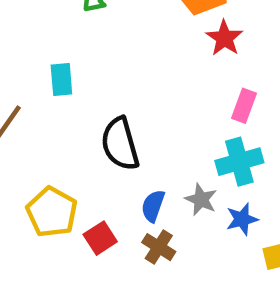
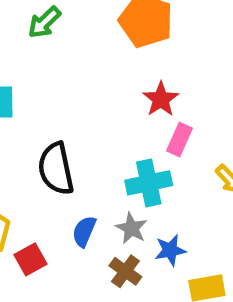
red star: (224, 38) -> (161, 99), moved
cyan cross: (239, 162) -> (149, 183), moved
brown cross: (159, 247) -> (125, 271), moved

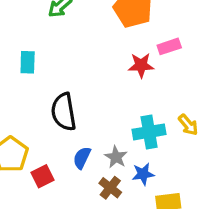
red star: (161, 99) -> (141, 65), turned 30
pink rectangle: (180, 140) -> (169, 46), moved, turned 45
cyan cross: (149, 183) -> (149, 132), moved

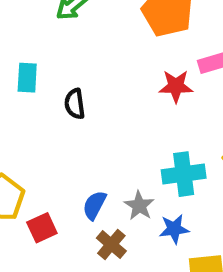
black semicircle: (64, 112) -> (75, 104), moved, size x0.6
brown cross: (110, 188) -> (111, 245), moved

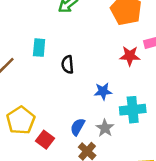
red square: (42, 228) -> (45, 140), turned -30
blue star: (174, 229) -> (103, 91), moved

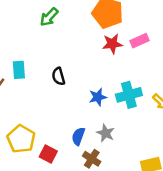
cyan rectangle: (39, 48) -> (19, 70), moved
red star: (130, 56) -> (112, 44), moved
cyan cross: (133, 110) -> (129, 95), moved

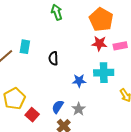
green arrow: (49, 17) -> (57, 12), turned 105
cyan cross: (129, 95) -> (104, 73), moved

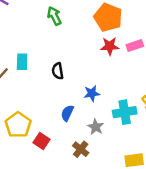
cyan cross: (104, 73) -> (125, 112), moved
blue semicircle: (58, 107) -> (67, 113), moved

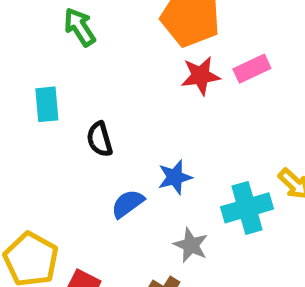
cyan rectangle: (22, 62) -> (47, 104), moved
blue semicircle: (67, 113) -> (128, 204), moved, turned 35

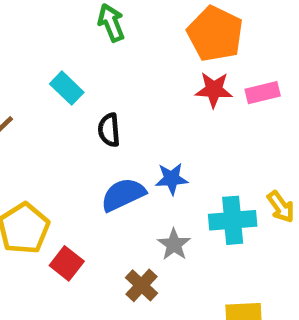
cyan rectangle: (47, 104) -> (67, 88), turned -52
blue semicircle: (128, 204) -> (123, 195), size x1.4

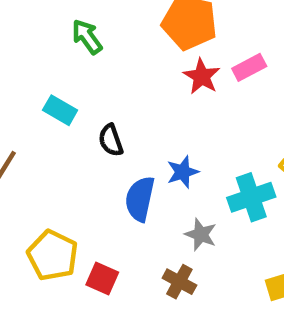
red star: (214, 90) -> (202, 76), turned -30
blue semicircle: (123, 195) -> (140, 199), turned -39

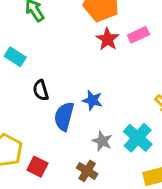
black semicircle: (111, 140) -> (41, 90), moved
blue star: (183, 172) -> (92, 100), turned 30
cyan cross: (251, 197) -> (138, 138), moved, turned -32

